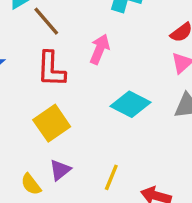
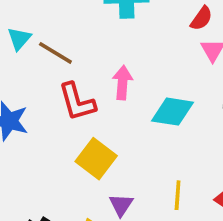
pink arrow: (100, 49) -> (122, 83), moved

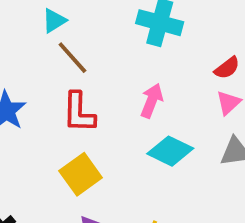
cyan triangle: (19, 39) -> (54, 21), moved
pink arrow: (122, 83) -> (152, 101), moved

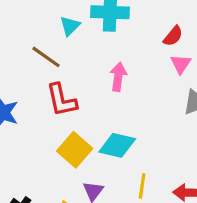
cyan triangle: (54, 21) -> (70, 26), moved
cyan diamond: (170, 151) -> (117, 145), moved

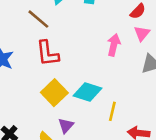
pink arrow: (118, 77) -> (114, 45), moved
yellow line: (142, 186) -> (112, 111), moved

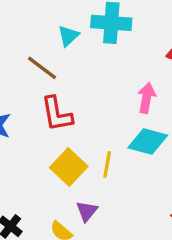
cyan diamond: (87, 92) -> (148, 142), moved
yellow line: (112, 111) -> (107, 164), moved

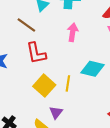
pink arrow: (147, 98) -> (73, 32), moved

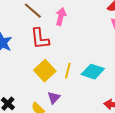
pink arrow: (73, 32) -> (61, 17), moved
cyan diamond: (92, 69) -> (93, 72), moved

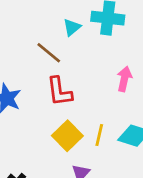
pink arrow: (61, 17) -> (124, 79), moved

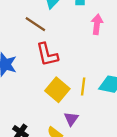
pink arrow: (124, 79) -> (97, 24), moved

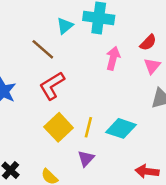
red L-shape: (47, 55) -> (52, 86), turned 65
purple triangle: (71, 119) -> (86, 158), moved

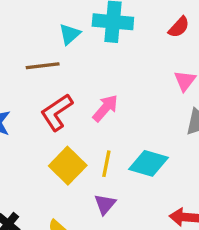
red semicircle: (148, 43) -> (179, 27), moved
brown line: (43, 49) -> (43, 66), turned -45
pink arrow: (113, 58) -> (105, 108), moved, turned 30

